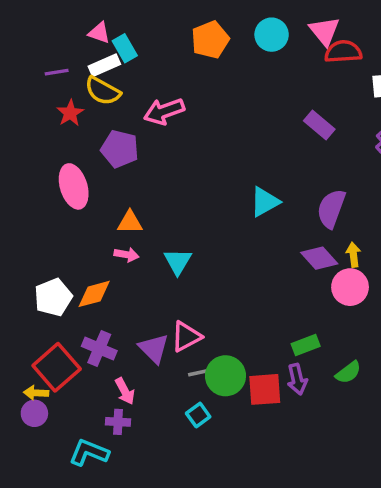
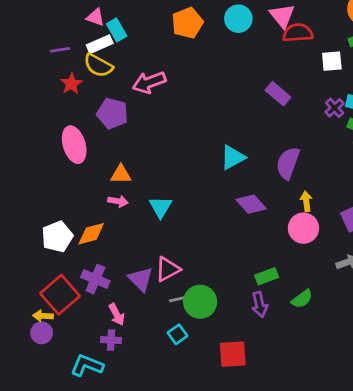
purple diamond: (319, 258) -> (251, 204), moved
red square: (265, 389) -> (233, 354), moved

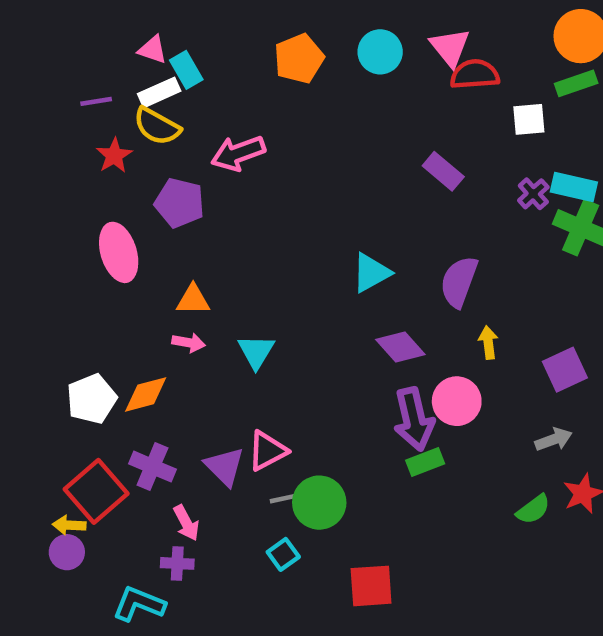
pink circle: (303, 228) -> (457, 401), moved
green semicircle: (302, 299) -> (533, 509), moved
purple arrow: (260, 305) -> (414, 419), moved, size x1.5

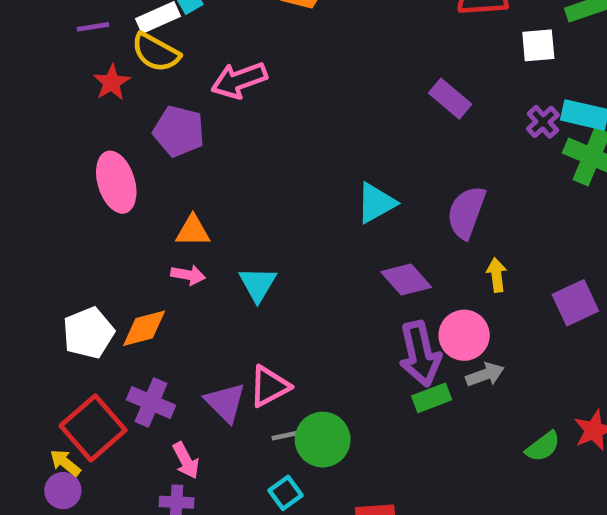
gray arrow: (554, 439) -> (485, 375), moved
yellow arrow: (69, 525) -> (65, 463), turned 36

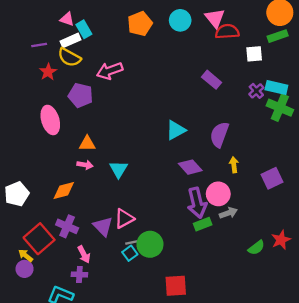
white pentagon: (88, 333) -> (17, 194), moved
cyan square: (286, 493) -> (130, 253), moved

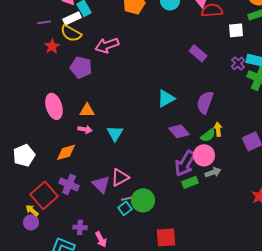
pink ellipse: (50, 120) -> (54, 106), moved
purple arrow: (197, 203) -> (185, 163), turned 44
green semicircle: (256, 248) -> (208, 135), moved
pink arrow: (84, 254) -> (101, 239), moved

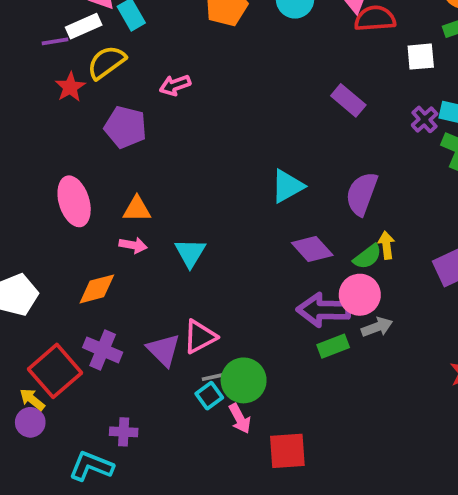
white rectangle: (72, 18) -> (84, 26), moved
yellow semicircle: (71, 33) -> (106, 62), turned 115
pink arrow: (107, 45) -> (175, 85), size x0.7
purple arrow: (185, 163) -> (324, 310), turned 60
pink arrow: (101, 239) -> (240, 419), moved

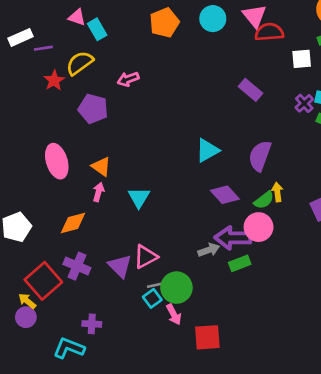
white rectangle: (84, 26) -> (20, 37), moved
orange triangle: (137, 209) -> (101, 167), turned 35
pink arrow: (133, 245) -> (98, 192), turned -84
gray arrow: (377, 327) -> (209, 250), moved

